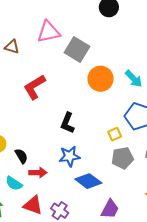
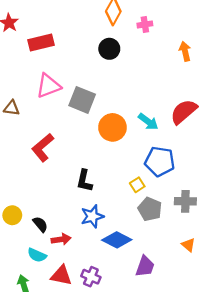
gray pentagon: (123, 158) -> (150, 209), turned -30

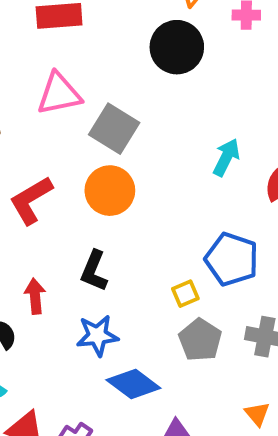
black circle: (109, 49) -> (177, 47), size x1.4
cyan arrow: (148, 122) -> (226, 157), moved, turned -110
orange circle: (112, 127) -> (110, 191), moved
red arrow: (61, 239) -> (35, 296), moved, turned -96

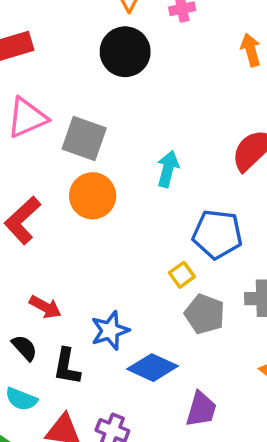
cyan arrow: (226, 157) -> (168, 169), moved
black L-shape: (94, 271) -> (67, 367), moved
red arrow: (35, 296) -> (45, 307), turned 136

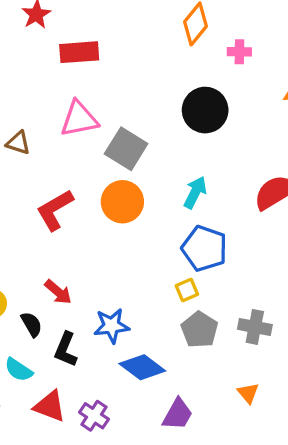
black circle: (125, 52) -> (205, 110), moved
blue pentagon: (217, 234) -> (204, 248), moved

